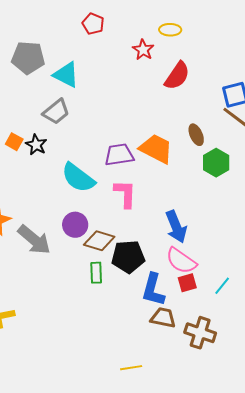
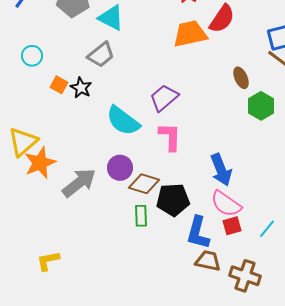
orange trapezoid: (156, 149) -> (190, 34), moved, turned -39
purple trapezoid: (119, 155) -> (164, 98), turned -32
gray arrow: (34, 240) -> (79, 183), turned -78

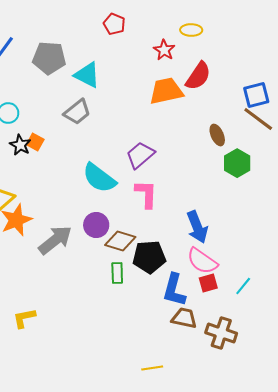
black star: (81, 88) -> (20, 145), moved

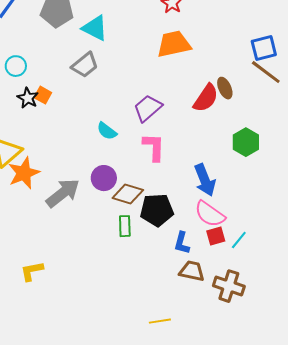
red semicircle: (198, 76) -> (206, 98), moved
green hexagon: (237, 163) -> (246, 142), moved
cyan semicircle: (99, 178) -> (107, 131), size x0.6
cyan line: (243, 286) -> (239, 240), moved
blue L-shape: (174, 290) -> (182, 243), size x0.7

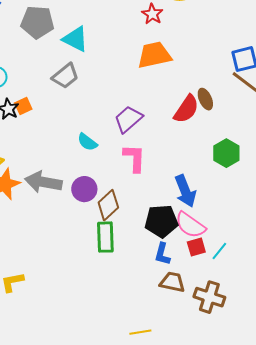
orange square: (43, 95) -> (23, 106), turned 36
gray arrow: (63, 193) -> (43, 182), moved, turned -132
brown diamond: (128, 194) -> (108, 205), turned -60
black pentagon: (157, 210) -> (161, 221), moved
green rectangle: (125, 226) -> (105, 237), size x1.4

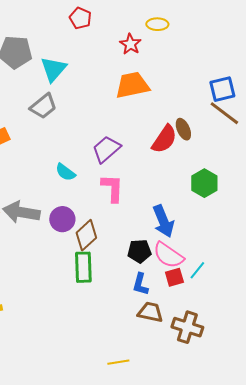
cyan triangle: (75, 39) -> (53, 69), turned 44
black pentagon: (161, 221) -> (139, 251), size x0.7
cyan line: (219, 251) -> (197, 270), moved

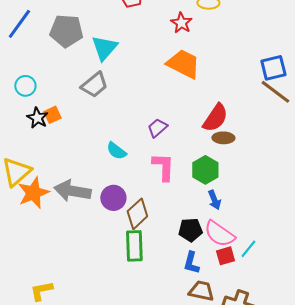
orange trapezoid: (132, 85) -> (183, 64), turned 39
brown ellipse: (183, 129) -> (223, 138), moved, turned -65
purple trapezoid: (106, 149) -> (157, 128), size x0.7
green hexagon: (204, 183) -> (205, 170), moved
blue arrow: (163, 221) -> (214, 200), size x0.6

